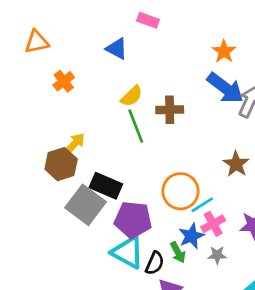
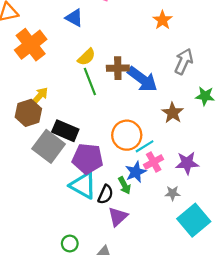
orange cross: (64, 81) -> (31, 45), size x1.8
blue arrow: (225, 88) -> (142, 79), moved
gray star: (217, 255) -> (173, 193), moved

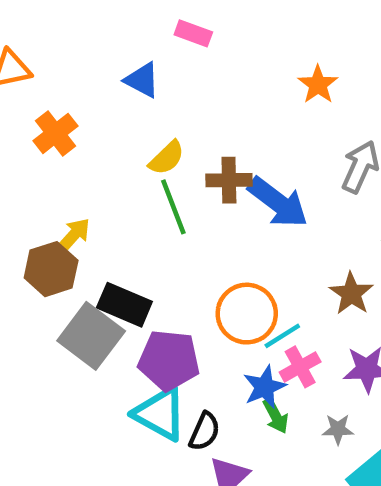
orange cross: (31, 45) -> (55, 133), size x0.7
brown star: (173, 113) -> (351, 294), moved
green arrow: (125, 185) -> (276, 416), moved

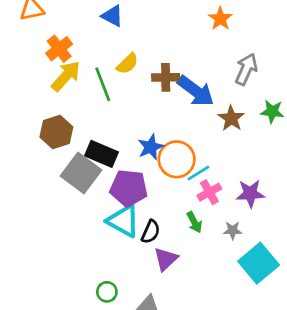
green line: (173, 207) -> (103, 84), moved
yellow arrow: (73, 236) -> (66, 76), moved, size x1.4
brown star: (351, 294) -> (231, 118), moved
blue star: (265, 387) -> (151, 147), moved

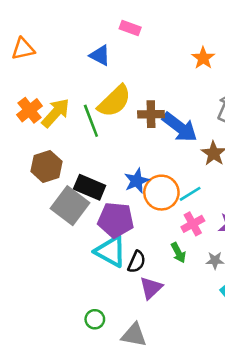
orange cross: (59, 49) -> (30, 110), moved
yellow semicircle: (127, 64) -> (114, 101), size x1.6
cyan line: (198, 173) -> (190, 194), moved

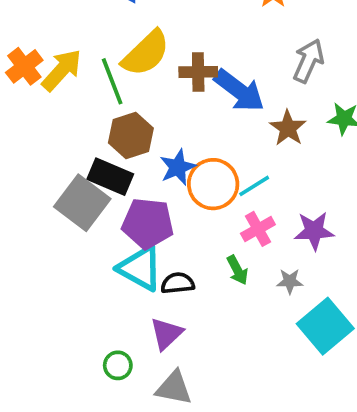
brown hexagon: (46, 166) -> (131, 136), moved
black semicircle: (137, 262) -> (178, 283), turned -120
purple triangle: (151, 288) -> (166, 334), moved

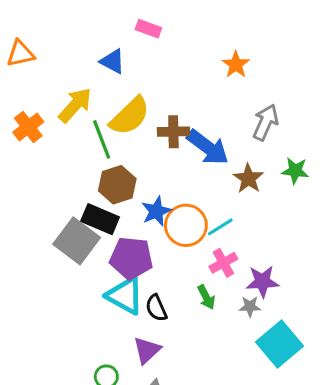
yellow arrow: (62, 70) -> (75, 105), moved
purple star: (314, 231) -> (262, 282), moved
black semicircle: (178, 283) -> (156, 308), turned -108

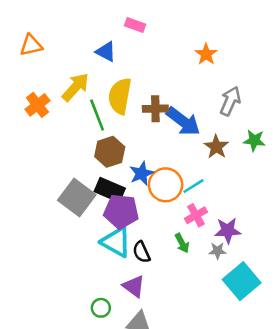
yellow semicircle: (130, 116) -> (120, 96), turned 144
black rectangle: (100, 219) -> (110, 190), moved
purple triangle: (147, 350) -> (134, 286), turned -40

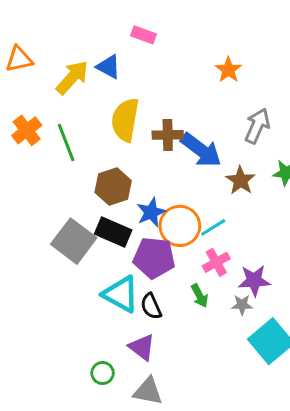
yellow arrow: (75, 87) -> (72, 77), moved
green line: (97, 115) -> (66, 143), moved
purple pentagon: (121, 211) -> (154, 258), moved

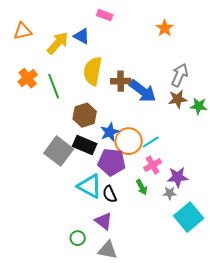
orange star: (228, 70) -> (165, 28), moved
brown star: (241, 180) -> (178, 99), moved, turned 30

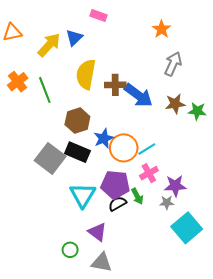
blue triangle: (82, 36) -> (74, 38), turned 48
gray arrow: (180, 75) -> (173, 64), moved
purple pentagon: (112, 162) -> (115, 185), moved
cyan triangle: (90, 186) -> (83, 195), turned 32
black semicircle: (110, 194) -> (117, 204), moved, turned 84

